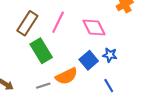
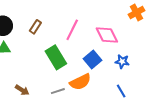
brown rectangle: (27, 23) -> (35, 27), moved, size x0.6
blue square: (89, 60) -> (93, 59), moved

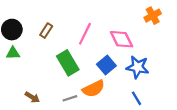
blue star: (122, 61) -> (138, 67), size x1.5

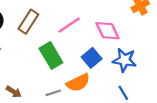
brown rectangle: (46, 31) -> (28, 22), size x1.5
pink line: (85, 34) -> (69, 25), turned 30

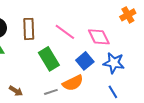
brown rectangle: (28, 22) -> (29, 29), turned -35
pink line: (69, 25) -> (65, 32), turned 70

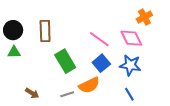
pink line: (65, 32) -> (99, 39), moved
pink diamond: (99, 37) -> (131, 38), moved

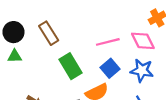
brown rectangle: (45, 31) -> (49, 33), turned -30
pink line: (99, 39) -> (108, 42), turned -50

